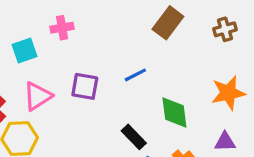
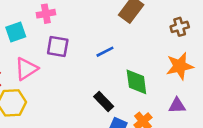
brown cross: (225, 29) -> (180, 27), moved
purple square: (85, 86) -> (58, 46), moved

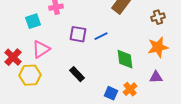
purple square: (58, 46) -> (78, 34), moved
black rectangle: (104, 102) -> (77, 74), moved

